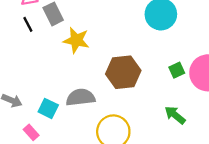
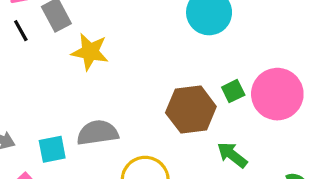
brown hexagon: (123, 72) -> (191, 110), moved
cyan square: (48, 108) -> (52, 149), turned -36

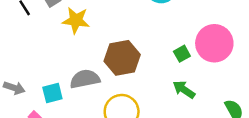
green square: (233, 91) -> (182, 54), moved
brown hexagon: (191, 110) -> (122, 58), moved

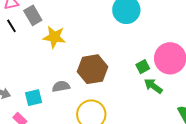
gray semicircle: (85, 79) -> (61, 86), size x0.7
green arrow: (184, 90) -> (153, 86), moved

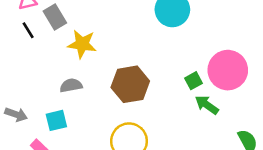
gray semicircle: (61, 86) -> (71, 85), moved

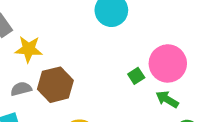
brown hexagon: (130, 84) -> (55, 85), moved
green arrow: (207, 105) -> (167, 99), moved

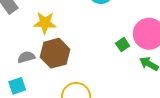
yellow star: (29, 49) -> (45, 23), moved

